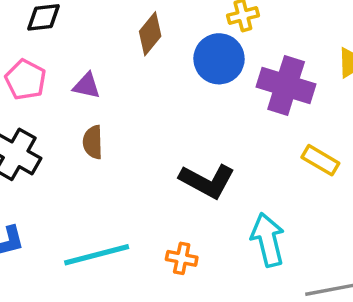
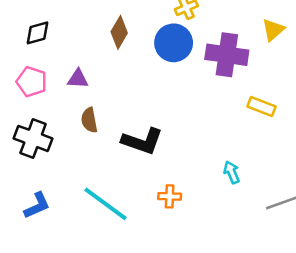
black L-shape: (207, 181) -> (142, 141), moved
cyan arrow: (268, 240) -> (232, 172), size x0.6
cyan line: (97, 255) -> (106, 204), turned 60

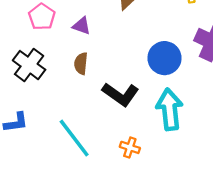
blue circle: (174, 43) -> (164, 58), moved
cyan arrow: (232, 172) -> (170, 109), moved, size x2.0

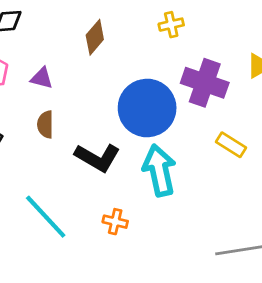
blue circle: (164, 58) -> (147, 108), size x1.4

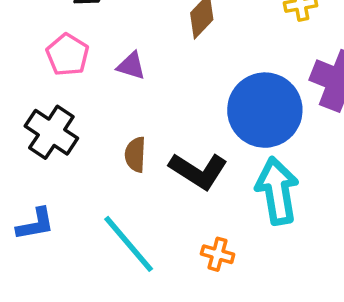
brown semicircle: (45, 124) -> (135, 155), moved

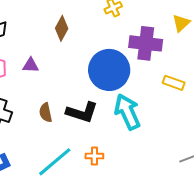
cyan line: (129, 244) -> (55, 162), turned -75
orange cross: (218, 254) -> (94, 156), moved

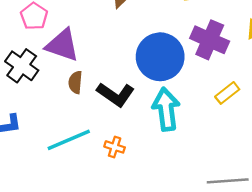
purple triangle: (31, 65) -> (62, 45), moved, size x1.8
yellow rectangle: (174, 83) -> (227, 93), turned -75

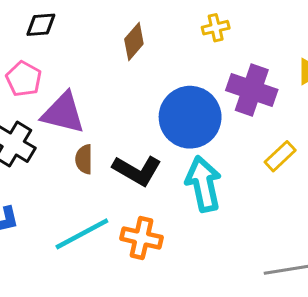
orange cross: (115, 147) -> (141, 238), size x1.5

